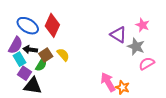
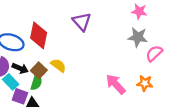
purple triangle: (118, 35) -> (82, 22), moved, turned 30
black arrow: (30, 50) -> (20, 68), turned -152
orange star: (123, 87) -> (145, 83), moved

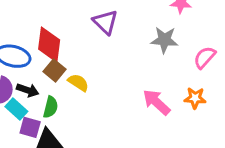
gray star: (138, 37) -> (164, 40), moved
brown square: (39, 70) -> (55, 70), moved

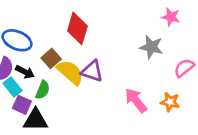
purple triangle: (105, 22) -> (92, 71), moved, turned -35
red diamond: (49, 45) -> (77, 28), moved
yellow semicircle: (78, 83) -> (70, 72), size x1.5

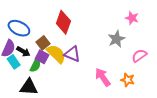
gray star: (151, 47) -> (116, 39), turned 30
purple square: (22, 105) -> (42, 57), moved

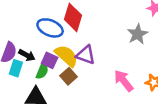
blue ellipse: (19, 28) -> (50, 28), moved
brown square: (43, 43) -> (68, 76), moved
cyan rectangle: (14, 62) -> (16, 68), turned 56

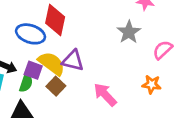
pink arrow: (124, 81) -> (105, 95), moved

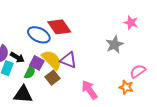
red diamond: (55, 20) -> (59, 27), turned -55
pink semicircle: (163, 50) -> (138, 71), moved

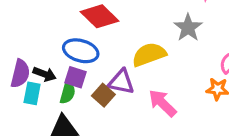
blue ellipse: (39, 35) -> (81, 51), moved
yellow semicircle: (52, 60) -> (149, 55), moved, turned -55
purple triangle: (68, 60) -> (121, 82), moved

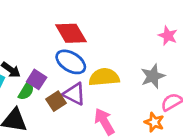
gray star: (188, 28) -> (153, 76), moved
blue ellipse: (81, 51) -> (71, 62), moved

